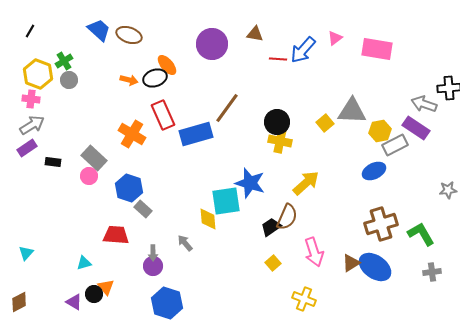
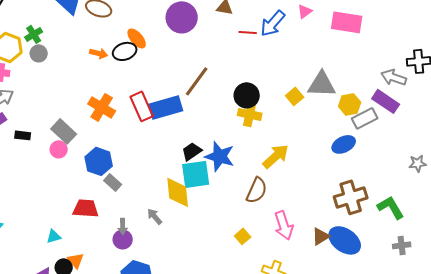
red rectangle: (163, 115) -> (142, 106), moved
yellow diamond: (208, 219) -> (178, 192), size x1.4
black trapezoid: (271, 227) -> (192, 151), moved

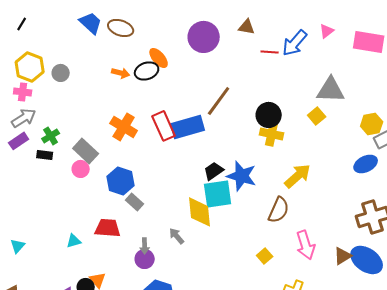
green cross: (34, 34) -> (51, 136), moved
gray triangle: (322, 84) -> (331, 90), moved
cyan triangle: (54, 236) -> (74, 241), moved

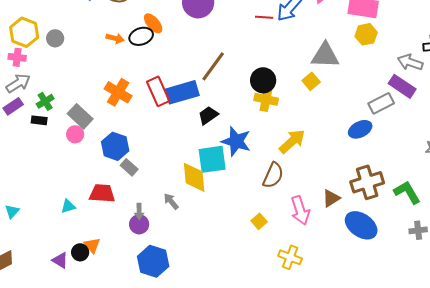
yellow hexagon: (372, 124) -> (366, 34), moved
black trapezoid: (214, 171) -> (208, 115), moved
brown triangle: (343, 256) -> (331, 198), moved

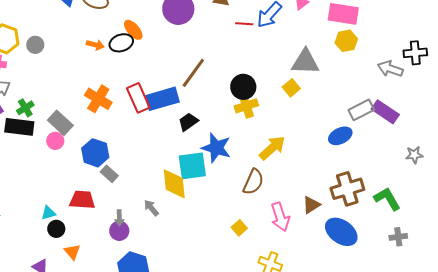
purple rectangle: (402, 86) -> (385, 112), moved
yellow cross: (266, 99) -> (246, 106), turned -30
black rectangle: (39, 120) -> (19, 127), size x1.8
black circle: (80, 252) -> (56, 229), moved

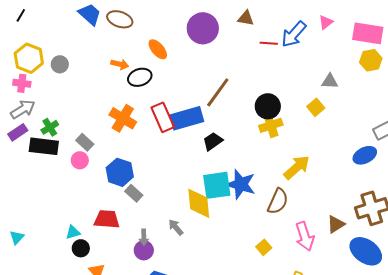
black ellipse: (121, 43) -> (140, 77), moved
gray triangle: (305, 62) -> (330, 81), size x0.6
gray rectangle: (60, 123) -> (85, 142), size x0.7
blue star: (216, 148) -> (241, 184), moved

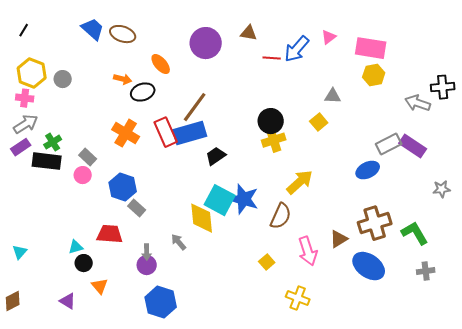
brown line: (218, 92) -> (195, 107), moved
cyan square: (217, 185) -> (220, 200), turned 36

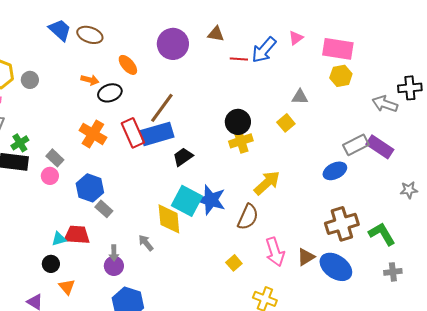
brown triangle: (339, 239) -> (306, 257), moved
cyan triangle: (76, 247) -> (59, 239), moved

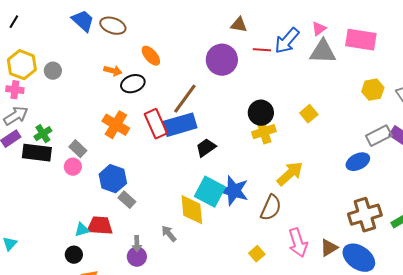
purple circle: (173, 44) -> (222, 60), moved
yellow hexagon: (341, 76) -> (373, 90), moved
gray triangle: (300, 97) -> (323, 52), moved, size x1.6

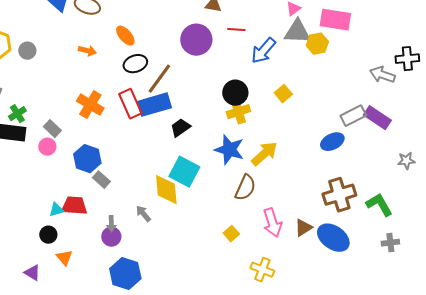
blue arrow: (287, 41) -> (263, 51), moved
black ellipse: (133, 84) -> (135, 64), moved
yellow hexagon: (373, 90) -> (317, 44), moved
blue star: (234, 191) -> (229, 150), moved

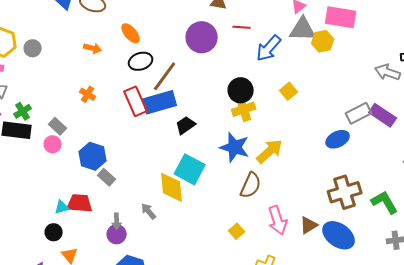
orange cross: (90, 105) -> (88, 94), moved, size x0.6

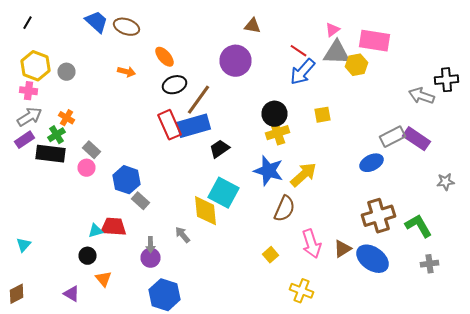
red line: (242, 27) -> (298, 51), moved, turned 30
yellow square: (289, 91) -> (322, 115), turned 30
orange cross: (88, 94) -> (66, 118), moved

